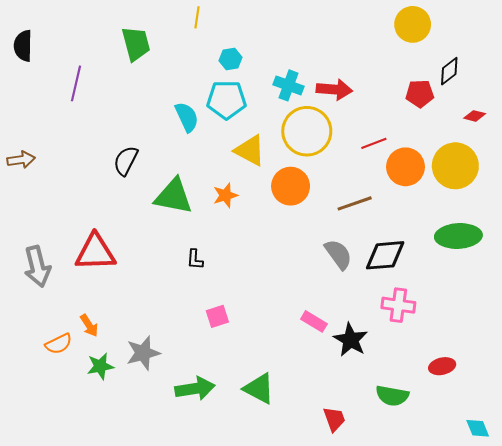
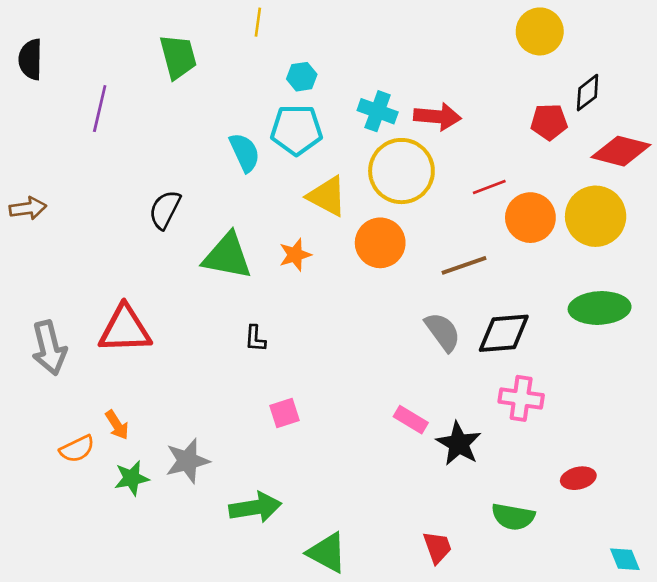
red diamond: (475, 116) -> (621, 151), size x2.0
green triangle: (259, 389) -> (327, 553), moved

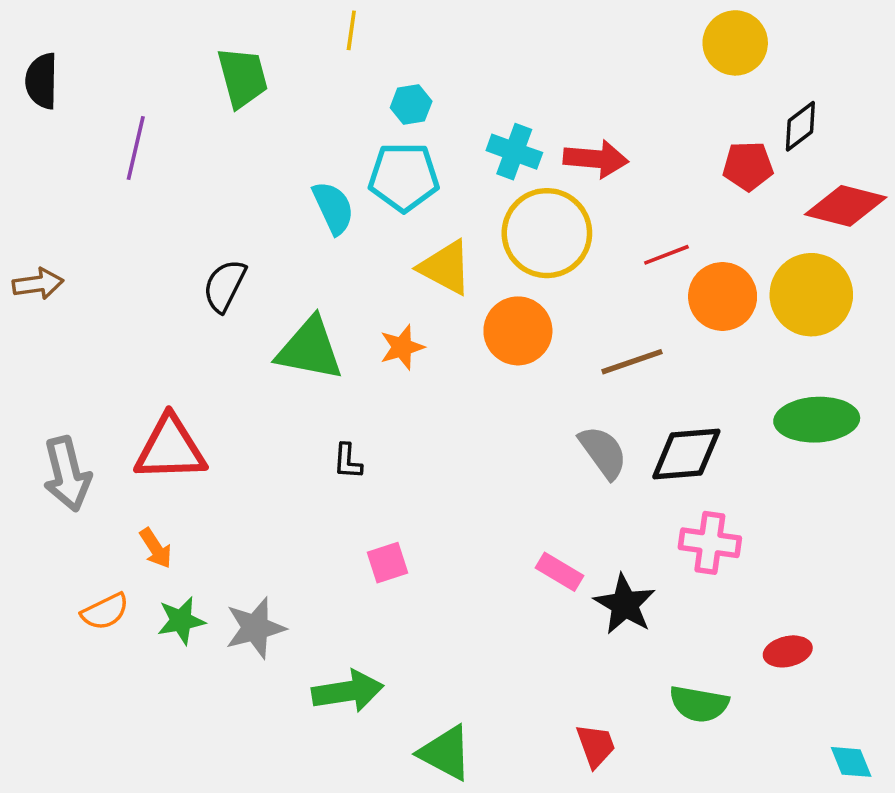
orange arrow: (117, 425) -> (156, 548), moved
green star: (132, 478) -> (181, 621), moved

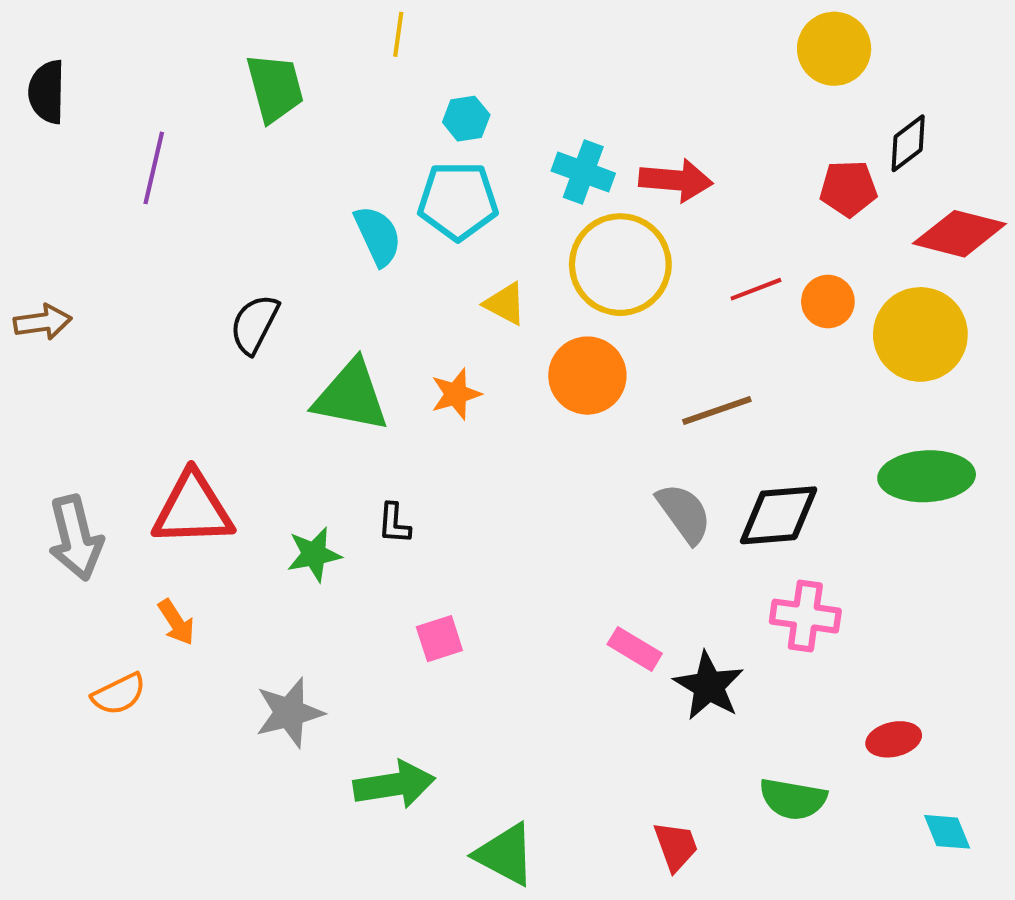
yellow triangle: (445, 268) -> (505, 304), size x0.7
orange circle: (723, 296) -> (828, 302), moved, size x0.7
green star: (181, 621) -> (314, 554), moved
cyan diamond: (851, 762) -> (947, 832), moved

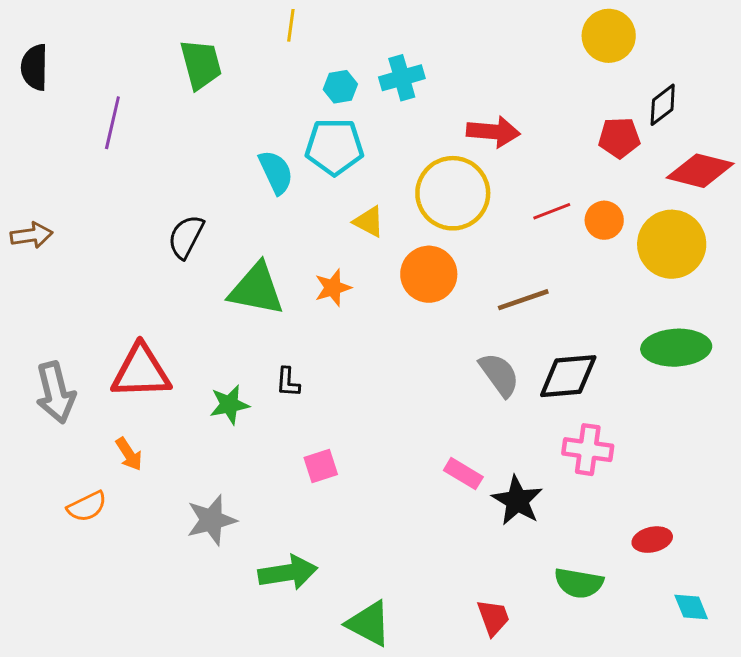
cyan cross: (583, 172) -> (402, 78), moved, turned -36

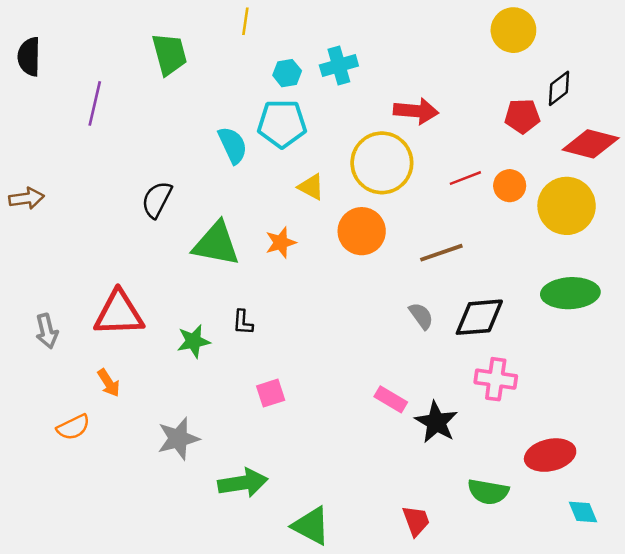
gray semicircle: (499, 375) -> (421, 316), size x0.7
gray arrow: (55, 393) -> (47, 331), size x0.7
red ellipse: (652, 540) -> (550, 455), size x1.5

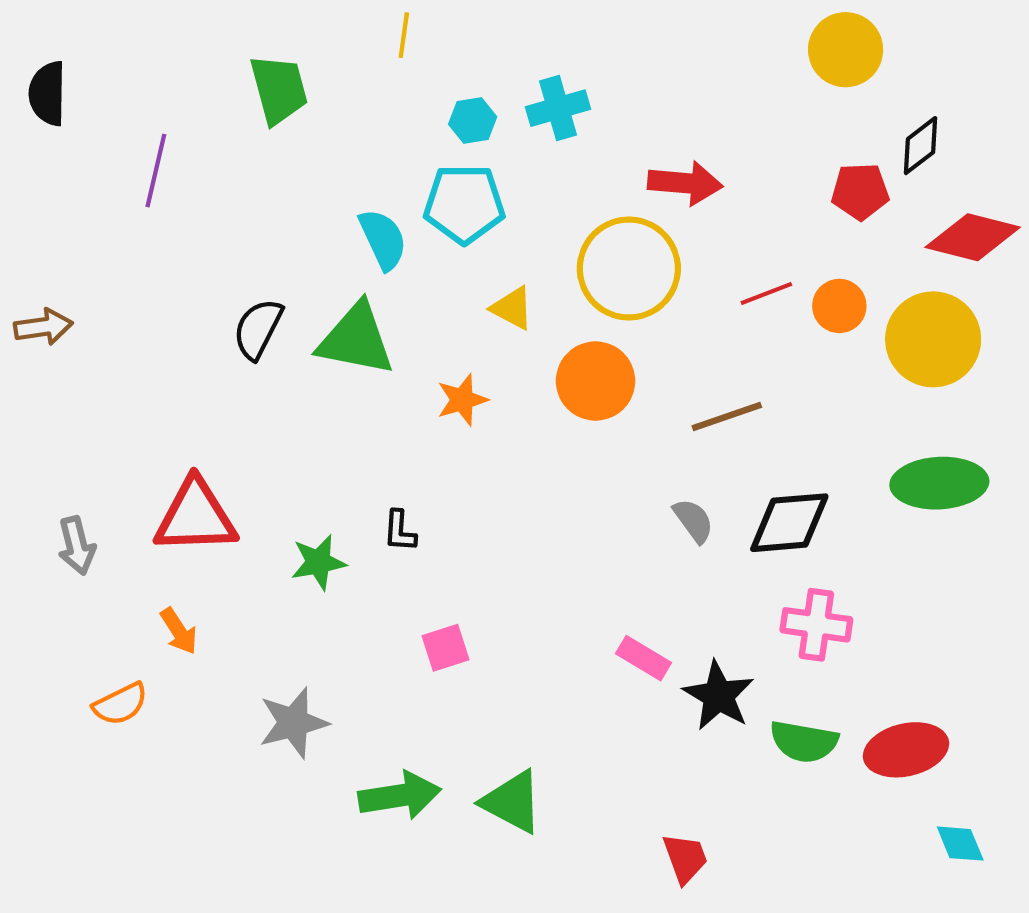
green triangle: (216, 244) -> (356, 339), moved
green semicircle: (488, 492) -> (804, 741), moved
green triangle: (311, 526) -> (512, 802), moved

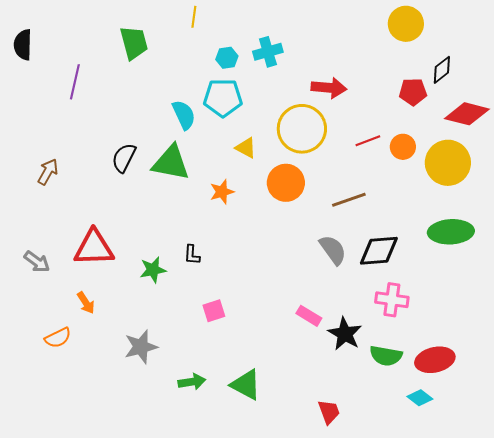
brown arrow: (43, 327) -> (48, 172), moved, turned -52
gray semicircle: (693, 521) -> (333, 250), size x1.4
gray arrow: (77, 546) -> (37, 262), turned -40
green arrow: (400, 796) -> (192, 382), size x0.7
cyan diamond: (960, 844) -> (420, 398), moved, turned -30

